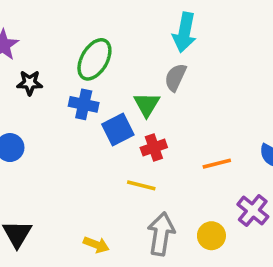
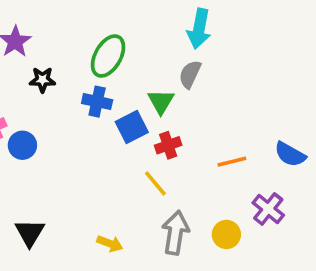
yellow line: (141, 185) -> (155, 183), turned 36

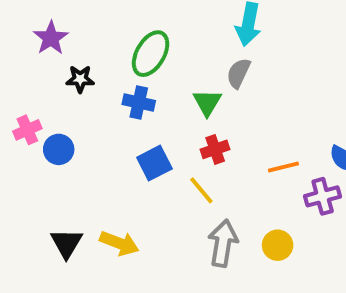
blue square: (132, 127) -> (154, 163), moved
purple cross: (268, 209) -> (323, 196), moved, turned 36
yellow arrow: (110, 244) -> (119, 243), moved, size x1.4

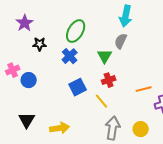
blue cross: (139, 102) -> (70, 56), turned 35
black triangle: (66, 243) -> (27, 120), moved
yellow arrow: (119, 243) -> (60, 128), turned -30

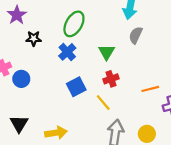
gray semicircle: (121, 41) -> (136, 35), moved

